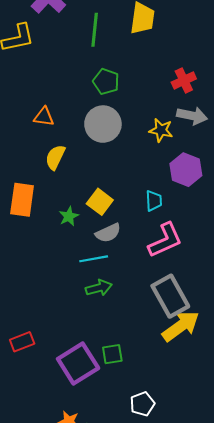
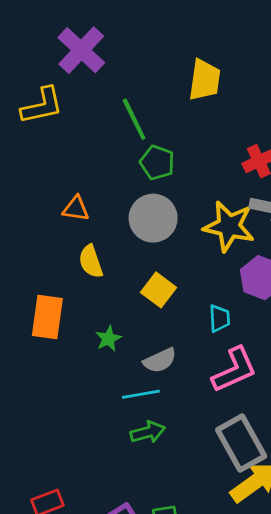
green line: (95, 30) -> (134, 119), moved, turned -32
yellow star: (161, 130) -> (229, 226), size x1.6
yellow semicircle: (55, 157) -> (91, 261), turned -45
yellow square: (100, 202) -> (159, 290), moved

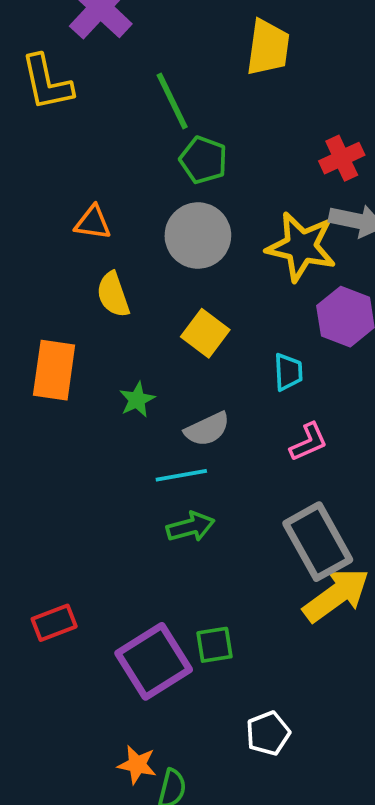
yellow L-shape: (42, 106) -> (47, 83), turned 90
pink L-shape: (234, 370) -> (309, 442), size x0.6

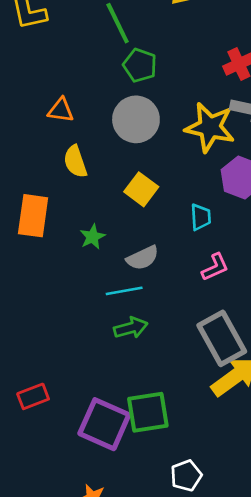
green square: (215, 645) -> (148, 412), size x1.6
purple square: (154, 661) -> (104, 424), turned -34

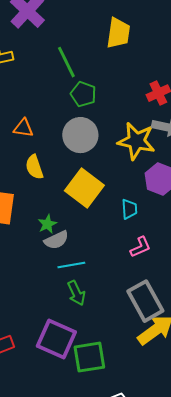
yellow square: (141, 189) -> (84, 188), size x1.5
gray semicircle: (143, 258) -> (56, 240), moved
green arrow: (131, 328) -> (76, 293), turned 80
purple square: (104, 424) -> (56, 339), moved

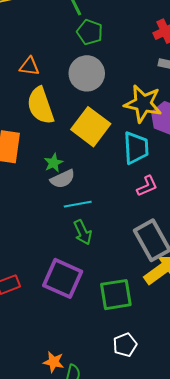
yellow star: (136, 141) -> (143, 104), moved
yellow semicircle: (34, 167) -> (40, 106), size x1.5
cyan trapezoid: (129, 209) -> (136, 148), size x1.6
green square: (89, 357) -> (116, 295), moved

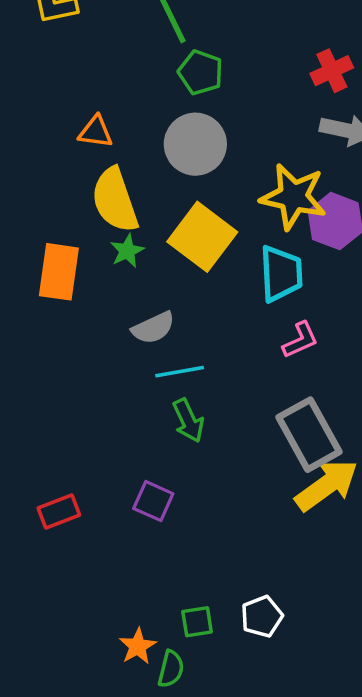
green star: (54, 163) -> (127, 251), moved
purple square: (63, 278) -> (153, 501), size x0.6
green square: (116, 295) -> (197, 622), moved, size x0.6
orange star: (54, 362) -> (138, 646), turned 30

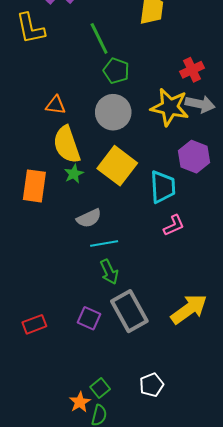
yellow star: (293, 197) -> (170, 107), moved
gray rectangle: (309, 435) -> (129, 311), moved
green square: (197, 622) -> (100, 388), moved, turned -30

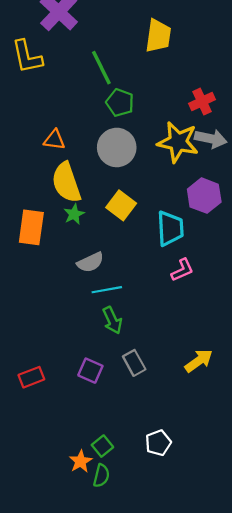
yellow square: (117, 166) -> (121, 205), size x0.7
yellow arrow: (189, 309) -> (199, 361), size x0.7
gray rectangle: (129, 311) -> (134, 363), size x0.6

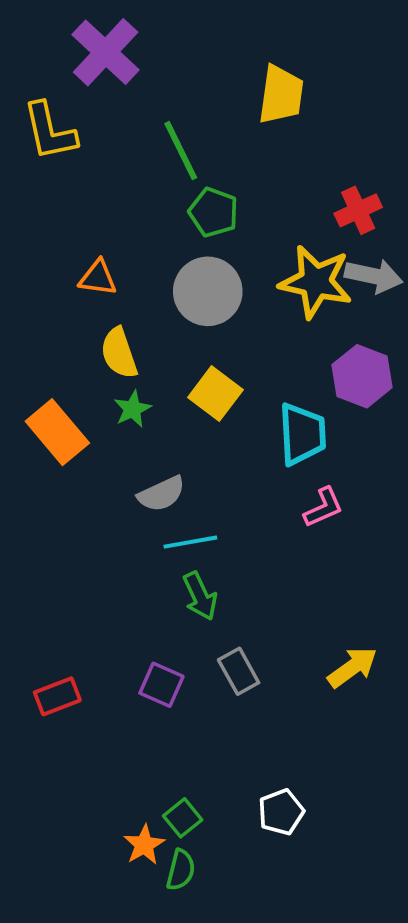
yellow semicircle: (66, 182) -> (119, 353), size x0.7
orange rectangle: (31, 227) -> (57, 432), turned -48

